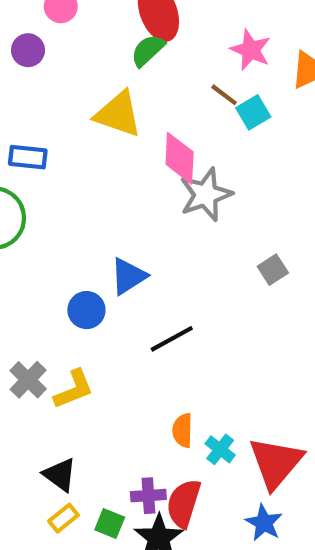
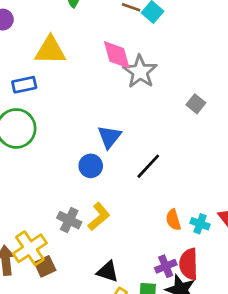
yellow triangle: (118, 114) -> (50, 50), moved

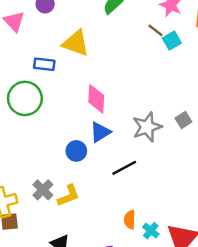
pink diamond: (117, 55) -> (96, 99), moved
gray star: (140, 72) -> (147, 127), moved
gray square: (196, 104) -> (183, 120), moved

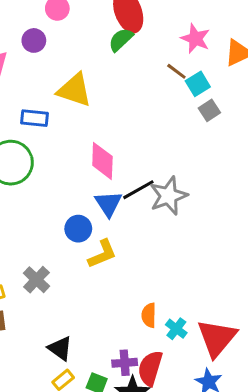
gray square: (183, 120) -> (209, 110), moved
blue triangle: (100, 132) -> (108, 204), turned -30
black line: (124, 168) -> (138, 190), moved
yellow L-shape: (69, 196) -> (102, 254), moved

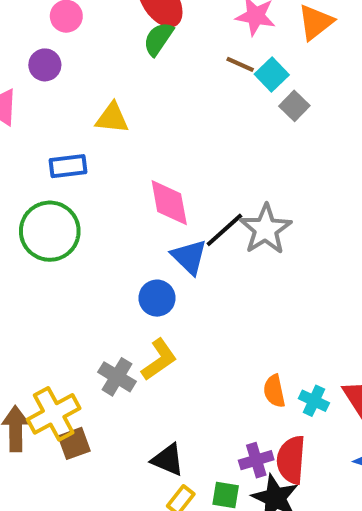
yellow triangle: (74, 90) -> (112, 118), size x0.7
yellow L-shape: (102, 254) -> (159, 360), moved

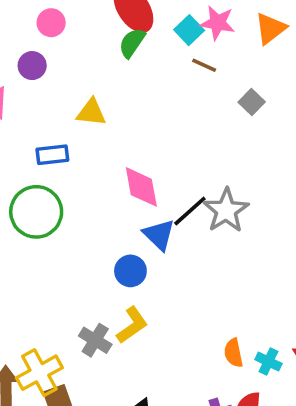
cyan square: (272, 75) -> (189, 30), moved

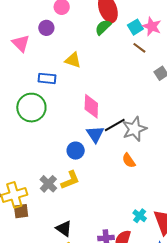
orange semicircle: (233, 353) -> (129, 160), moved, turned -35

